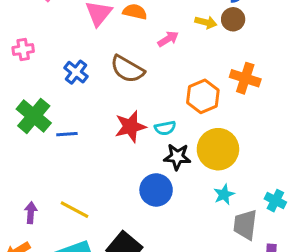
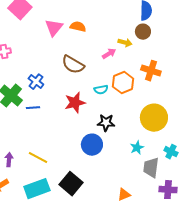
yellow arrow: (206, 22) -> (125, 43), moved
pink arrow: (168, 39) -> (109, 54), moved
blue cross: (76, 72) -> (36, 82), moved
cyan semicircle: (165, 128) -> (101, 90), moved
yellow circle: (218, 149) -> (154, 118), moved

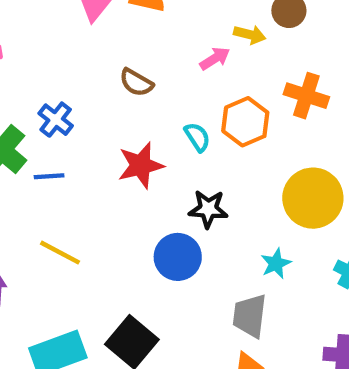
brown semicircle: (73, 65) -> (136, 83), size x0.7
cyan semicircle: (101, 90) -> (197, 137), turned -112
yellow line: (38, 158) -> (60, 253), moved
gray trapezoid: (151, 168) -> (250, 316), moved

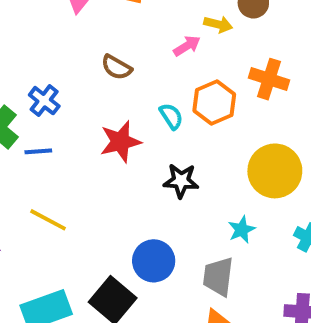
blue circle: (178, 257) -> (154, 261), moved

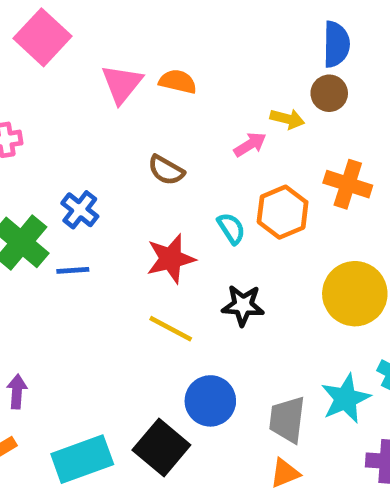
yellow line: (48, 220) -> (171, 329), moved
cyan star: (242, 230) -> (346, 399), moved, size x1.5

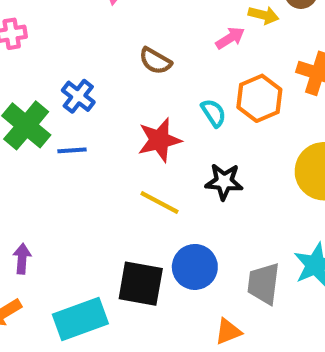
black square: (161, 448) -> (141, 284), moved, turned -30
orange triangle: (285, 473) -> (228, 332), moved

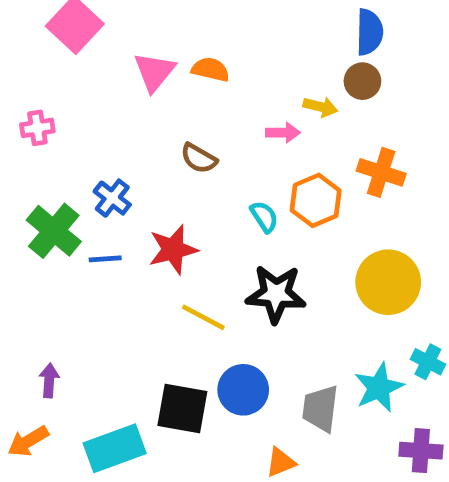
pink arrow: (230, 38) -> (283, 133), turned 32
red star: (159, 140) -> (173, 249), moved
black star: (224, 182) -> (276, 294), size x1.4

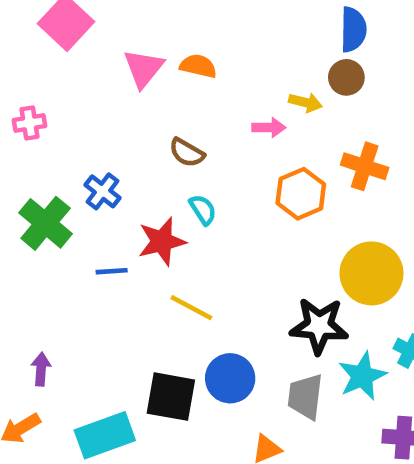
cyan semicircle: (264, 217) -> (203, 210), moved
blue line: (105, 259) -> (112, 271), moved
black star: (276, 294) -> (319, 326), moved

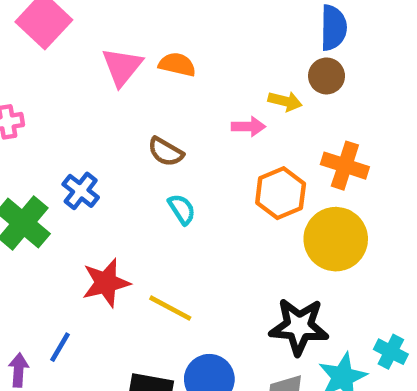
red star: (162, 242) -> (106, 283), moved
blue line: (112, 271) -> (60, 347), moved, turned -56
yellow circle: (371, 273) -> (336, 239), moved

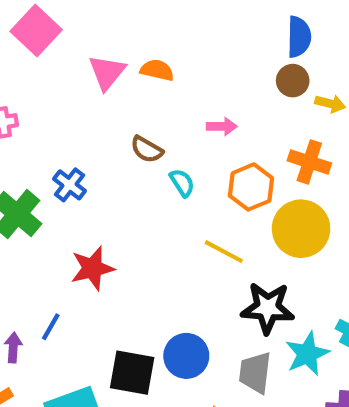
yellow arrow: (285, 101) -> (330, 104), moved
cyan semicircle: (182, 209) -> (182, 183), moved
yellow line: (170, 308) -> (224, 252), moved

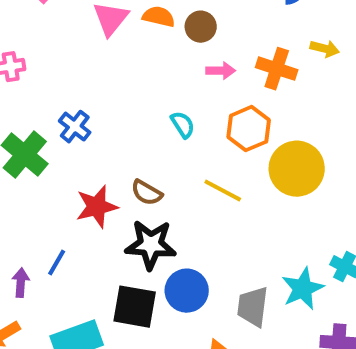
brown circle: (293, 81) -> (201, 27), moved
brown semicircle: (147, 149) -> (147, 193), moved
orange cross: (309, 162) -> (277, 69), moved
black star: (268, 308) -> (151, 245), moved

